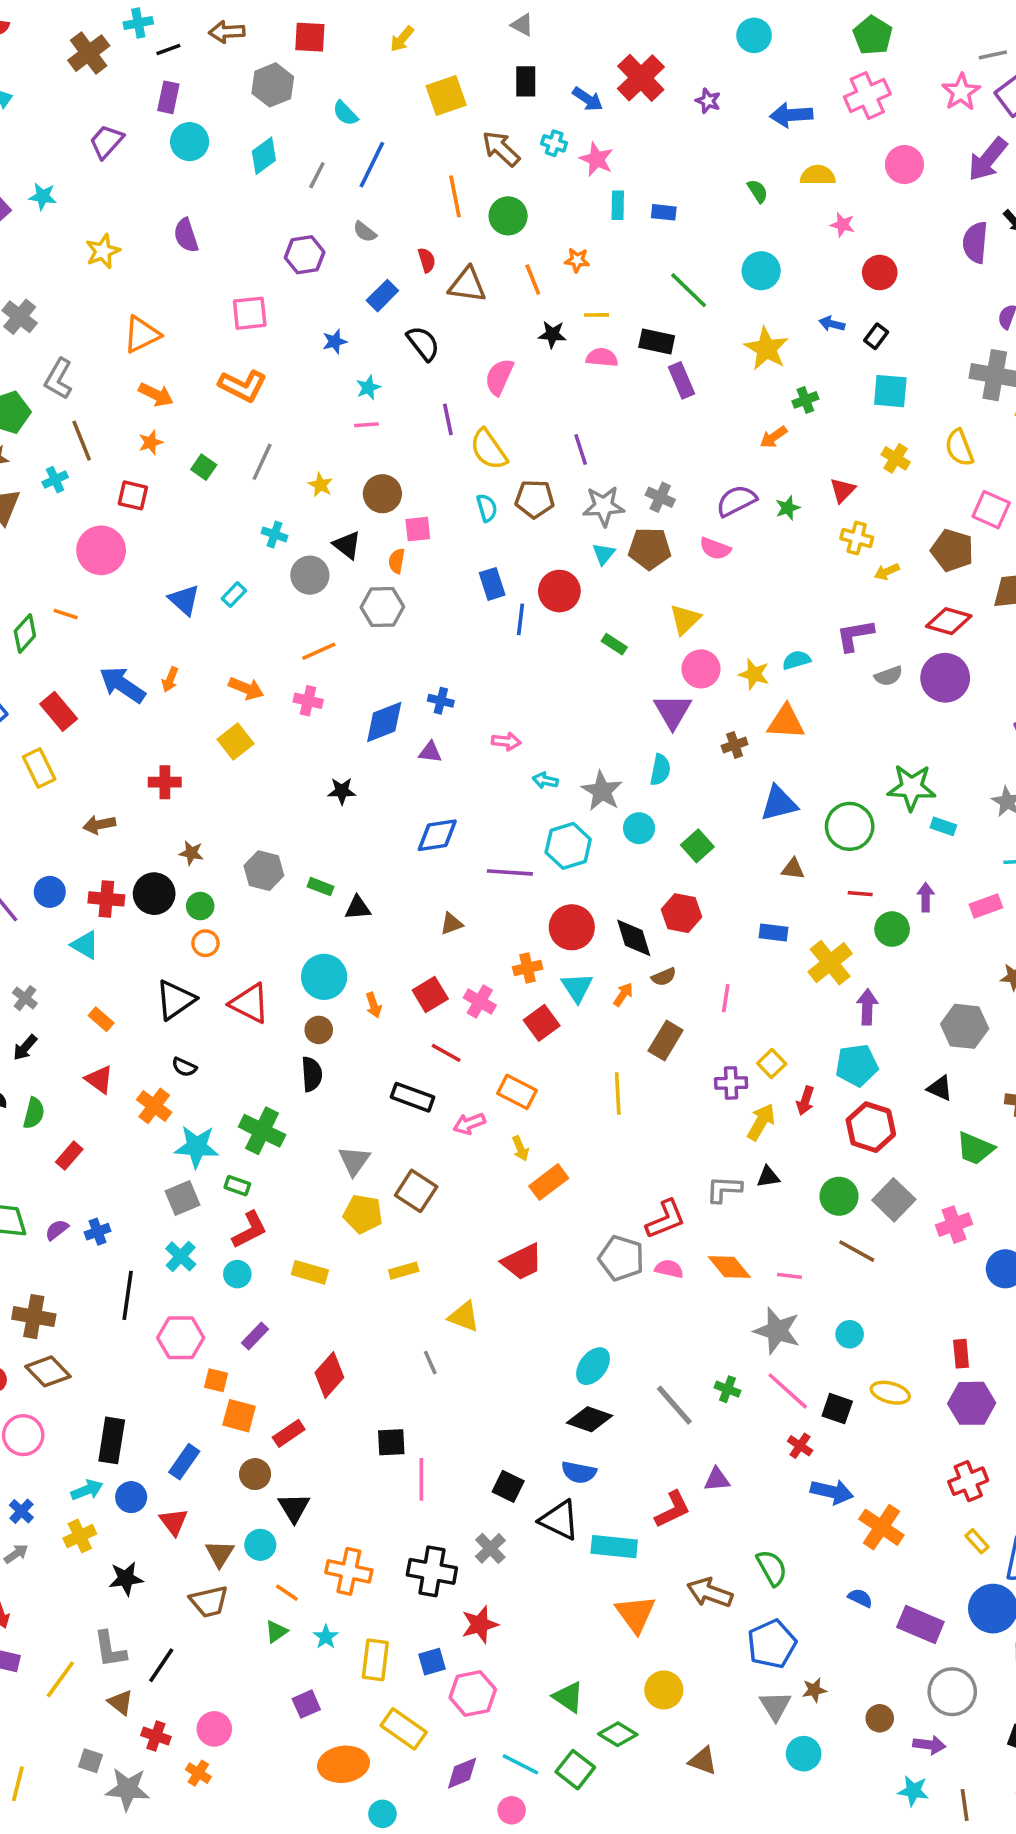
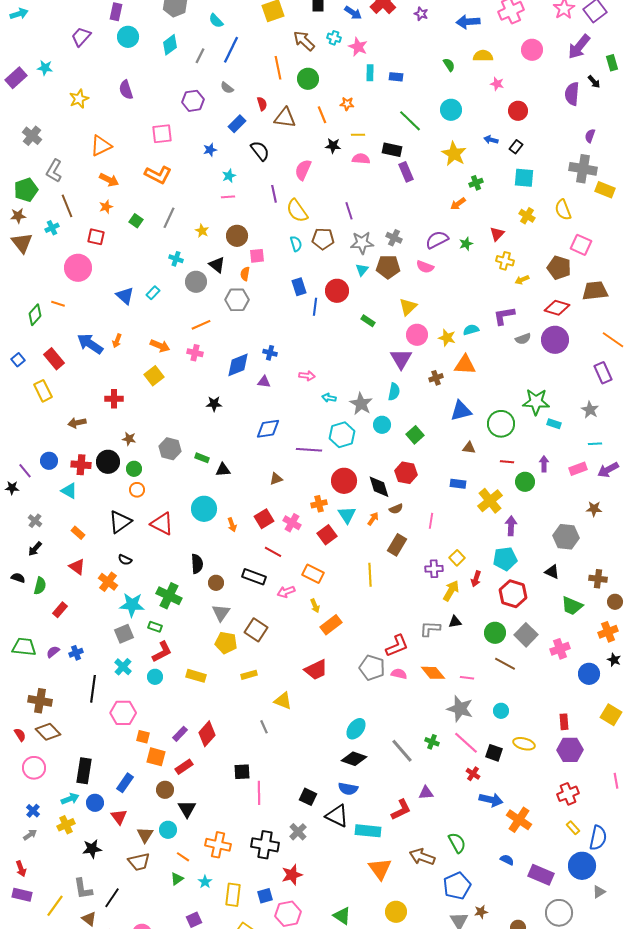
brown circle: (319, 1030) -> (216, 583), moved
purple rectangle: (255, 1336) -> (180, 734), moved

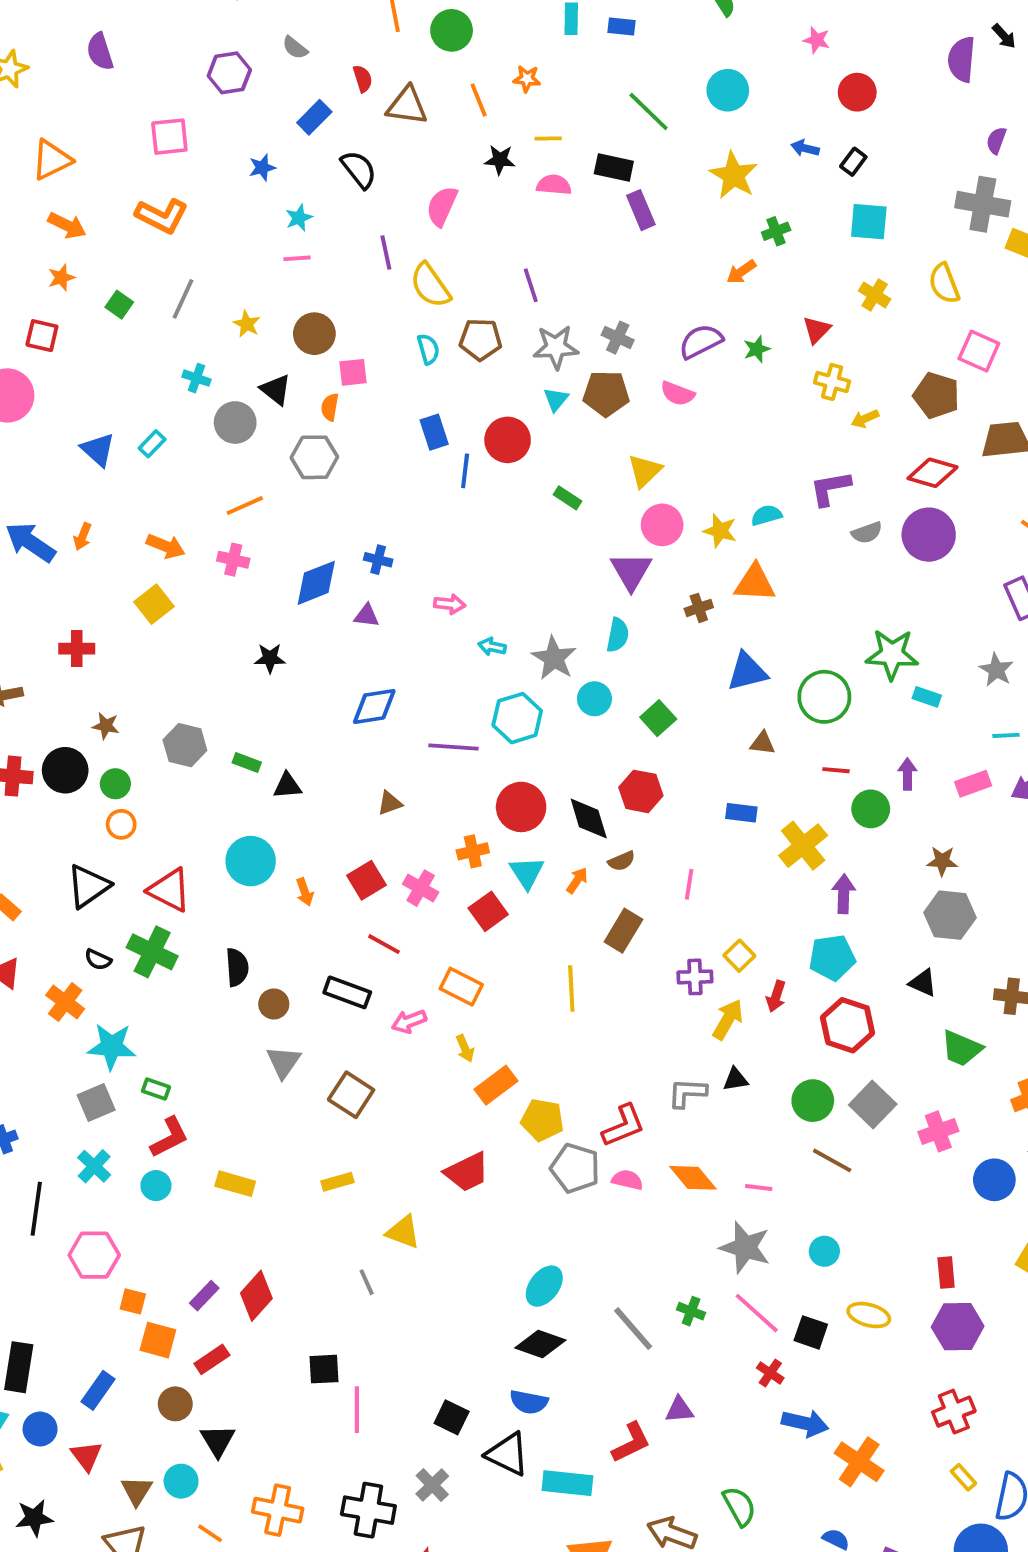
brown star: (594, 509) -> (942, 861), moved
green cross: (169, 596) -> (152, 952), moved
yellow pentagon: (226, 643) -> (542, 1120), moved

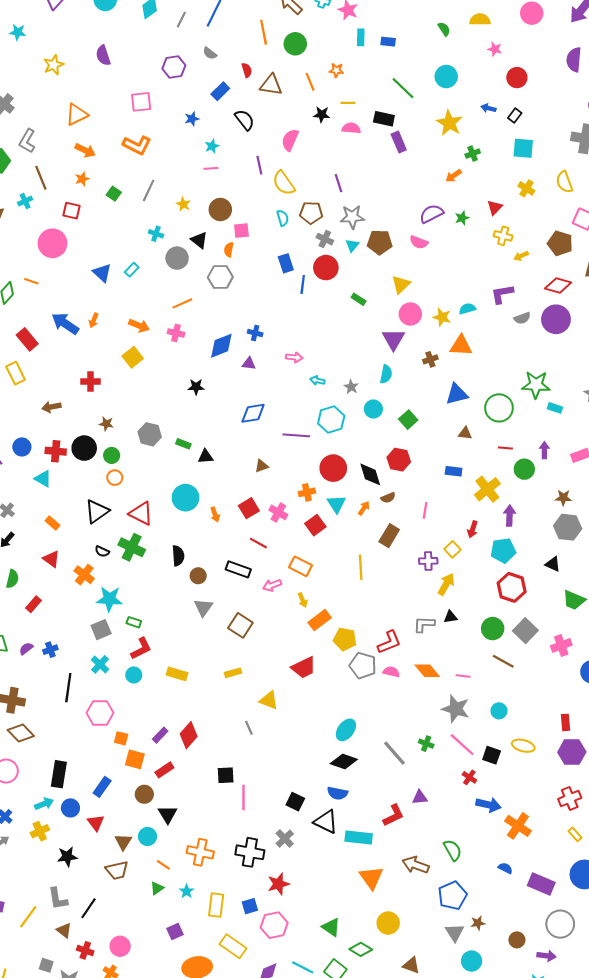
gray cross: (618, 338) -> (325, 239), moved
gray star: (554, 658) -> (351, 387), size x0.6
red arrow: (776, 996) -> (473, 529), moved

